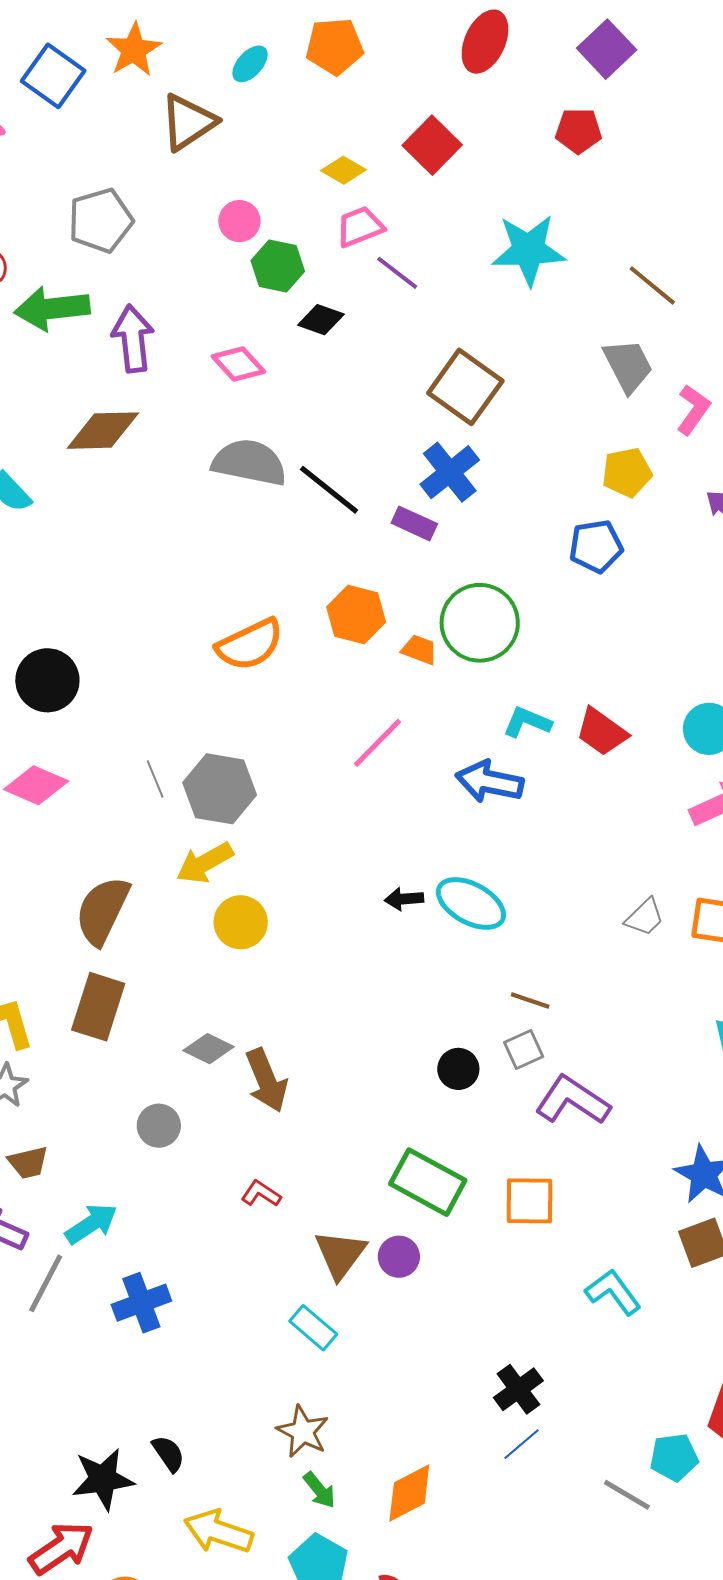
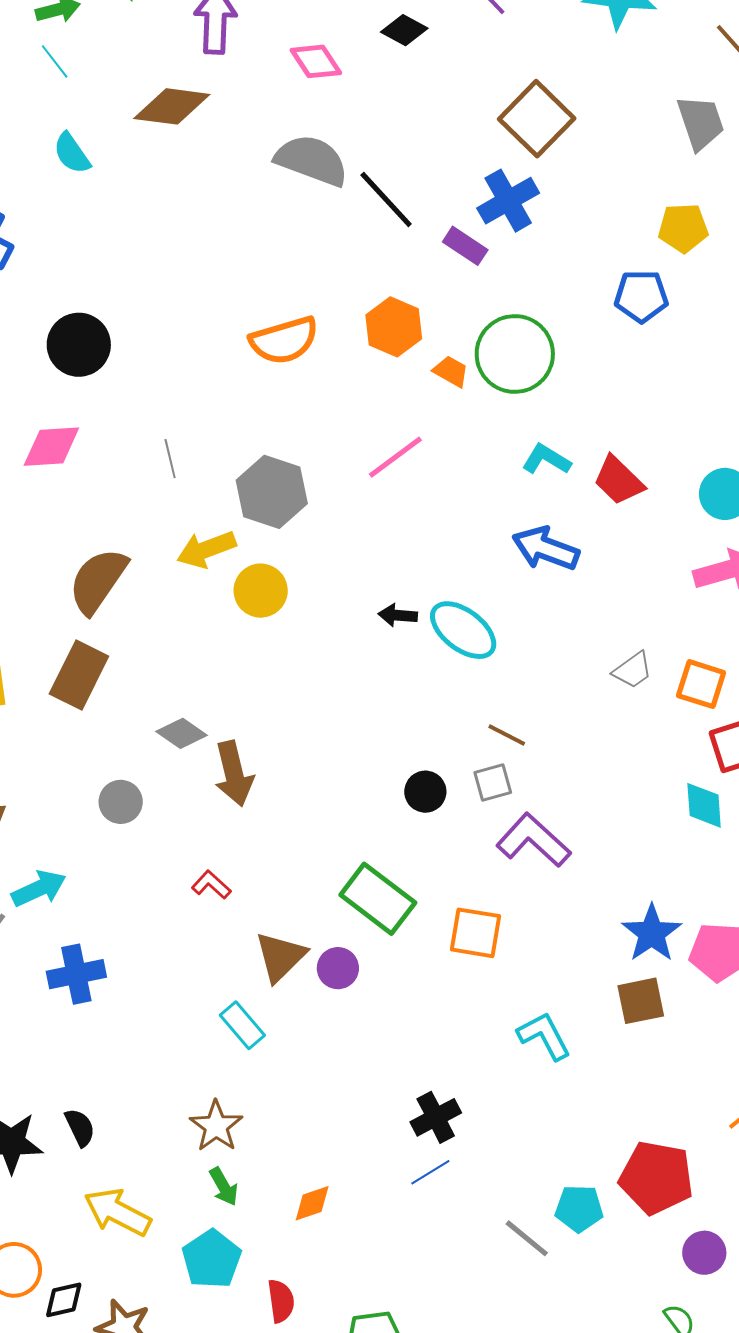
blue arrow: (490, 782) -> (546, 548), moved
pink diamond: (36, 785) -> (51, 447), turned -36
gray hexagon: (220, 789) -> (272, 492), moved
yellow circle: (241, 922) -> (261, 591), moved
orange diamond: (409, 1493) -> (312, 1203), size x0.7

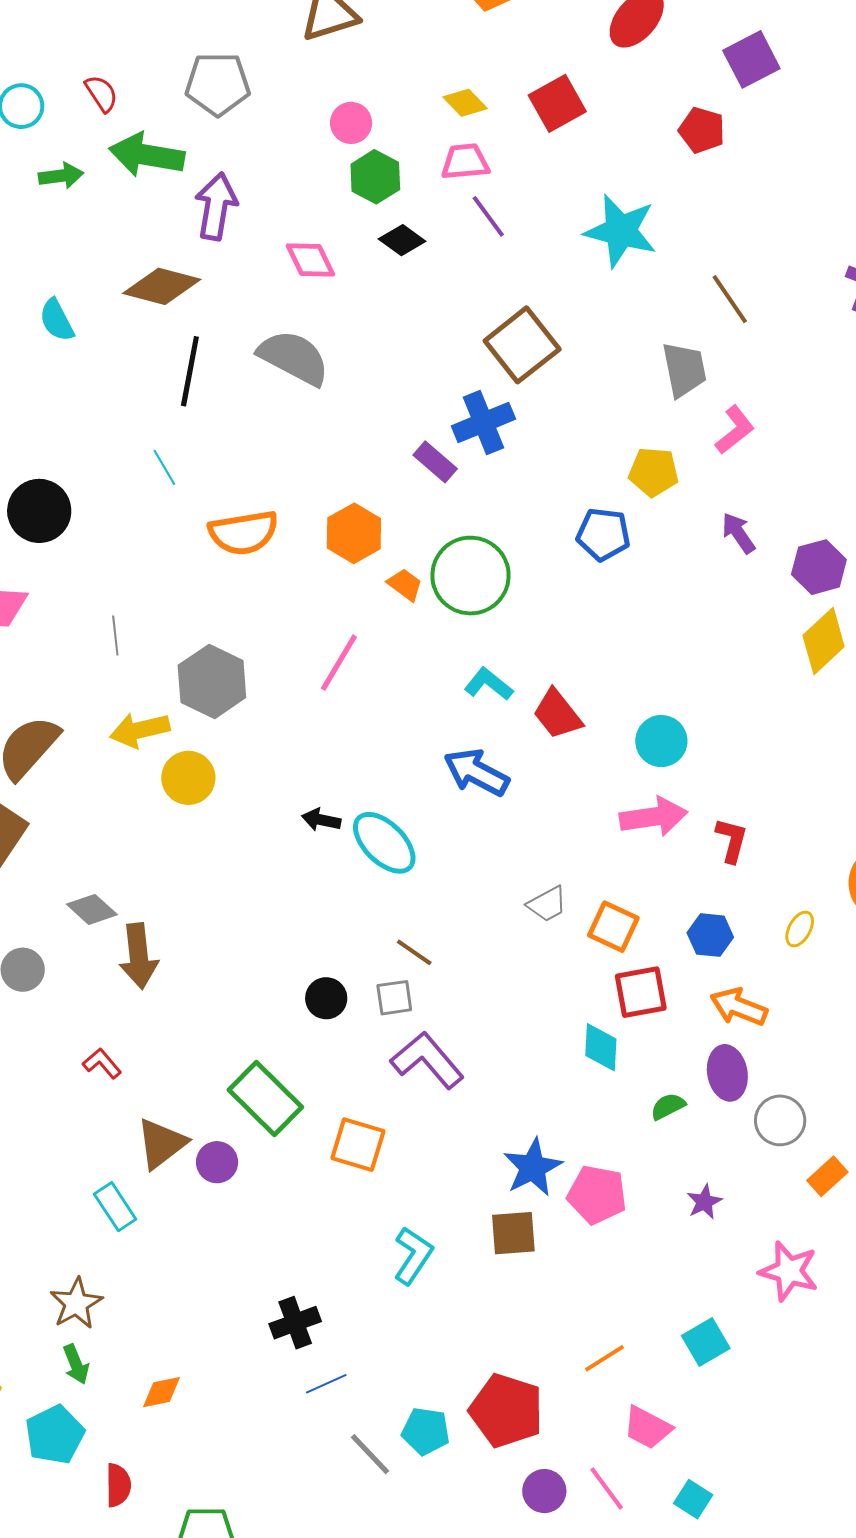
cyan line: (55, 61) -> (164, 467), moved
black line: (386, 199) -> (190, 371), moved, turned 46
pink line: (395, 457) -> (339, 663), turned -30
cyan L-shape: (544, 1036) -> (413, 1256), turned 54
blue line: (430, 1172) -> (326, 1384), moved

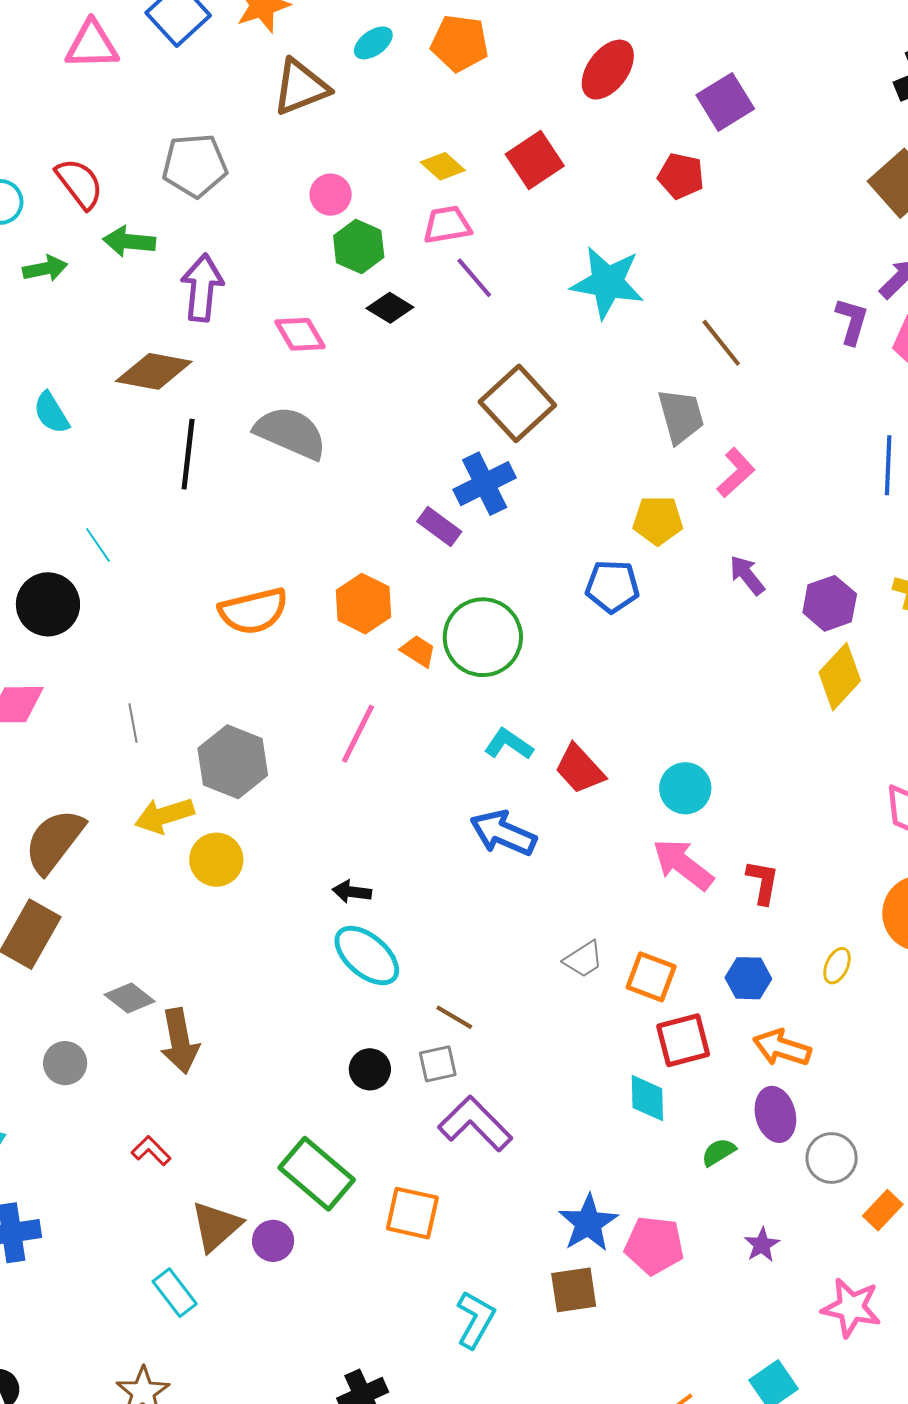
red semicircle: (101, 93) -> (79, 183), size x1.4
green arrow: (147, 155) -> (129, 241), size x0.7
cyan line: (164, 467) -> (98, 545), moved
pink arrow: (653, 817) -> (683, 864), turned -130
cyan ellipse: (384, 843) -> (367, 956), moved

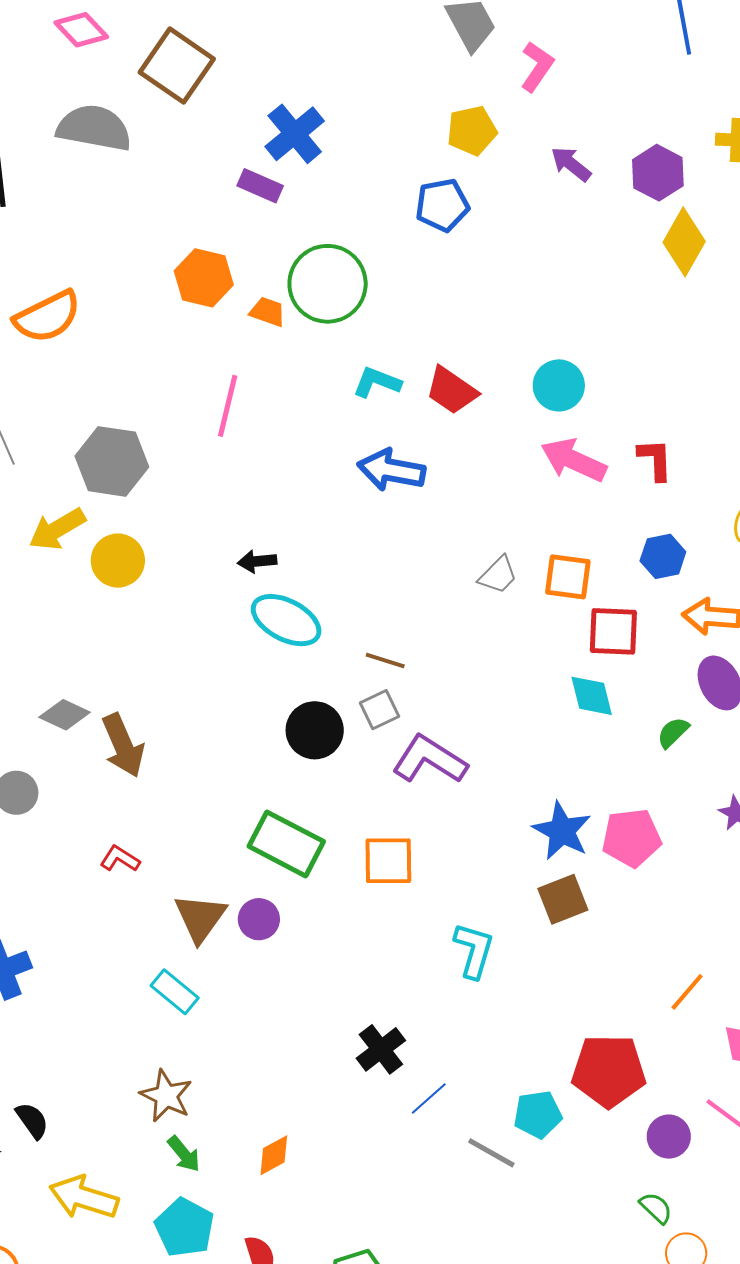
brown square: (517, 403) -> (177, 66), moved
orange semicircle: (253, 611) -> (47, 317), moved
red square: (683, 1040) -> (613, 631), turned 30
black circle: (370, 1069) -> (315, 730), size x1.4

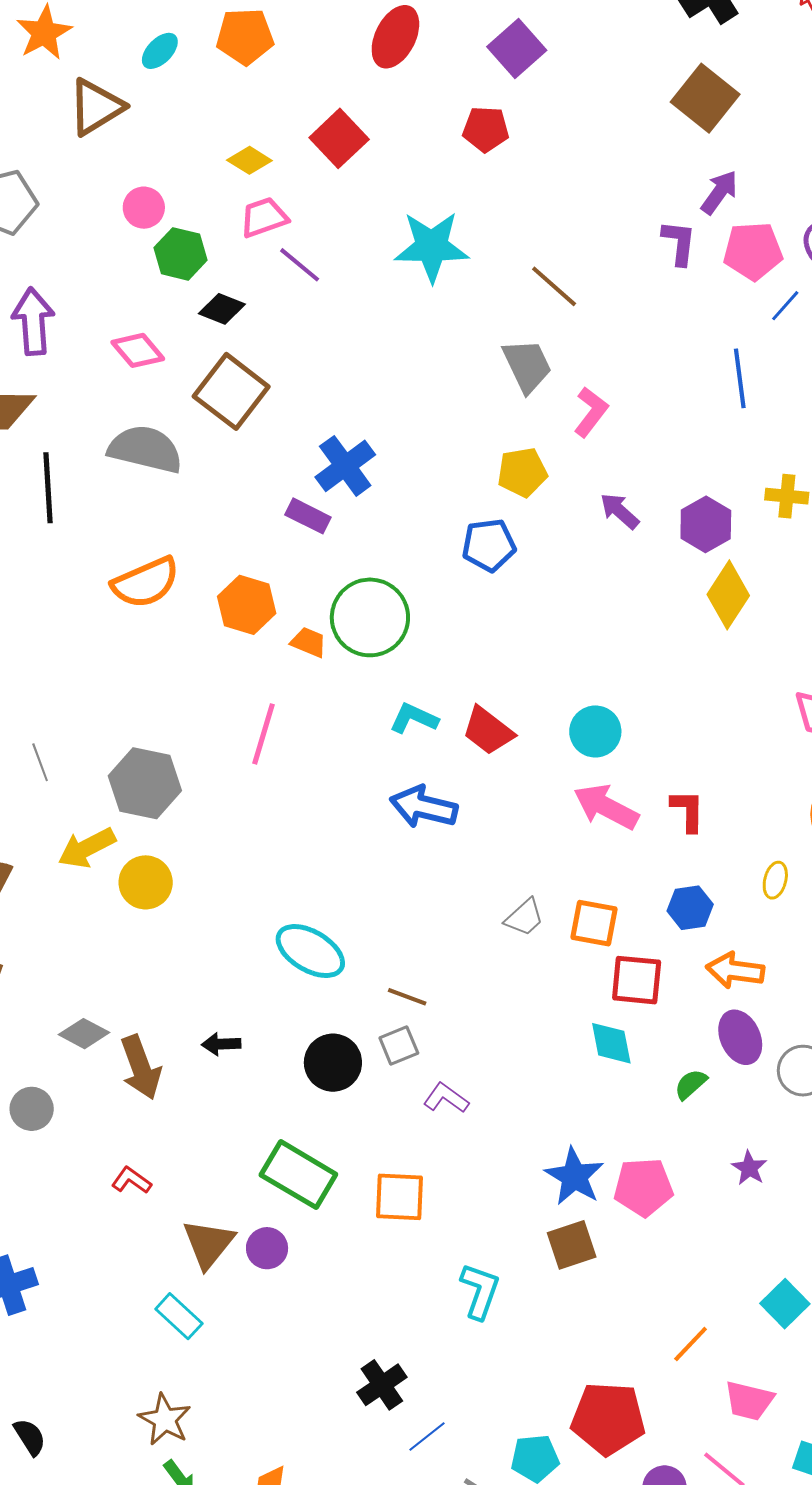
orange semicircle: (47, 317) -> (146, 583), moved
black arrow: (257, 561) -> (221, 1044), moved
purple L-shape: (429, 760) -> (446, 1098), size x0.6

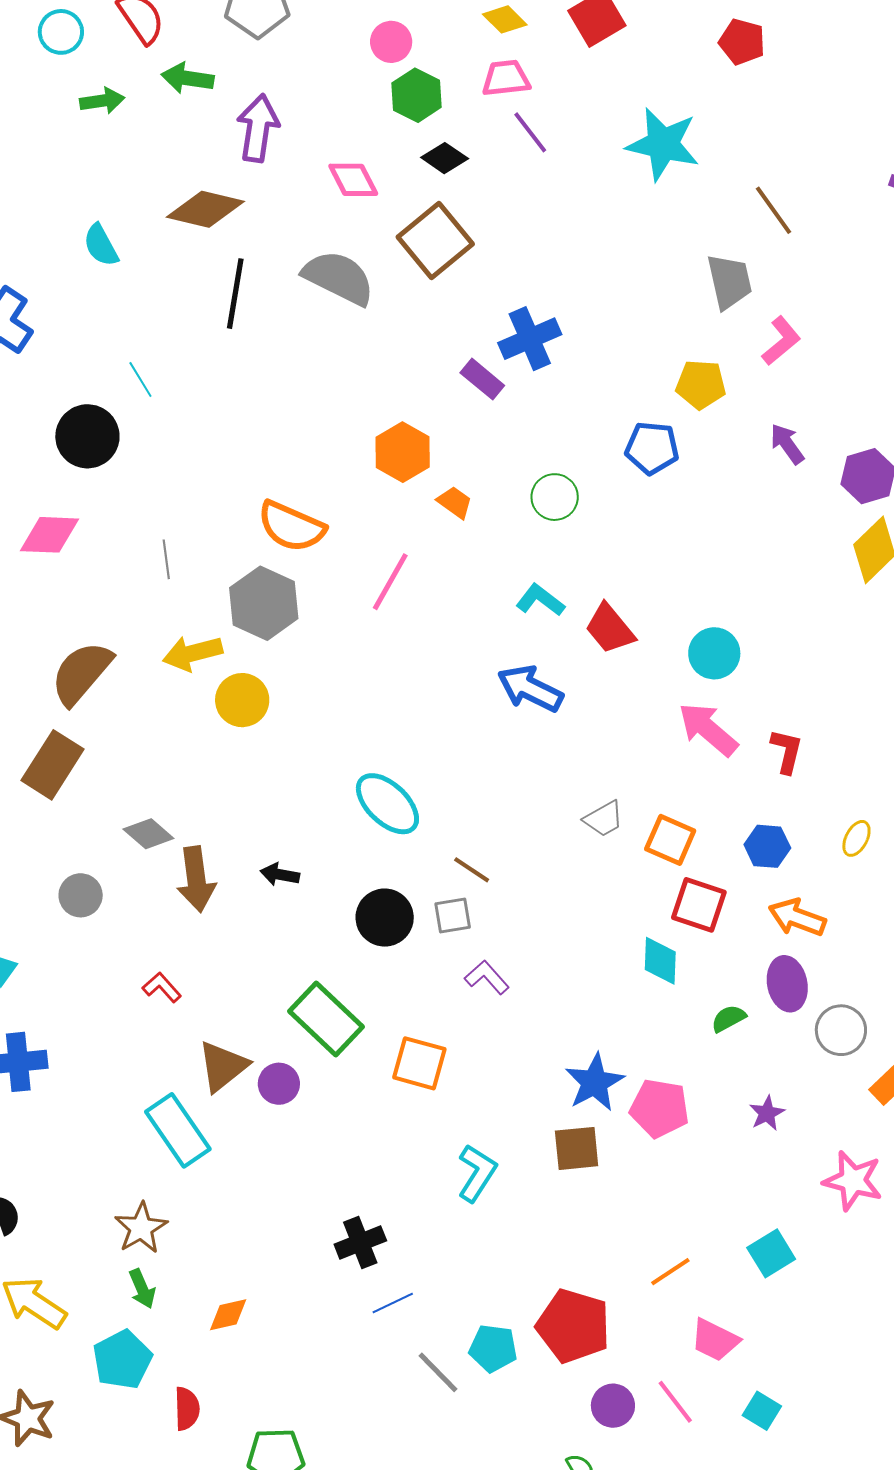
orange semicircle: (146, 583) -> (291, 526), moved, turned 34
green circle: (370, 617) -> (555, 497), moved, size x0.6
cyan rectangle: (179, 1316) -> (178, 1130), size x1.5

